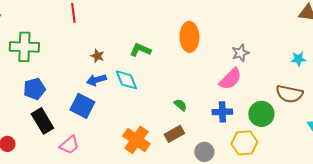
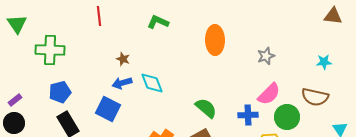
green L-shape: (140, 50) -> (158, 22), moved
pink semicircle: (230, 79) -> (269, 94), moved
green semicircle: (180, 105) -> (206, 108), size x1.6

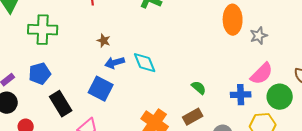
orange ellipse: (215, 40) -> (233, 20), moved
brown star: (123, 59) -> (104, 41), moved
blue pentagon: (60, 92) -> (40, 74), moved
green semicircle: (206, 108) -> (199, 88), size x0.7

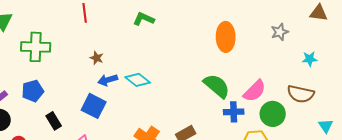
gray star: (259, 36) -> (280, 32), moved
cyan diamond: (145, 63) -> (138, 80), turned -30
green semicircle: (199, 88) -> (217, 86), moved, size x1.8
black rectangle: (61, 104) -> (54, 121), size x0.7

